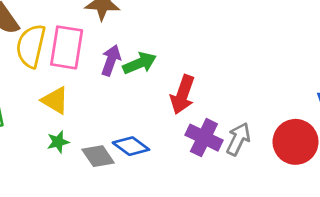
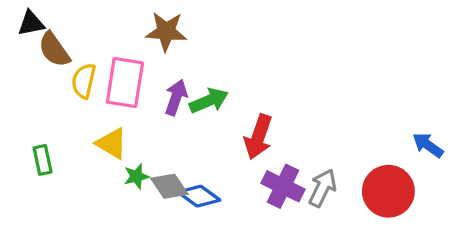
yellow semicircle: (31, 46) -> (84, 81), size x0.7
green star: (58, 142) -> (136, 176), moved
gray diamond: (98, 156) -> (169, 186), moved

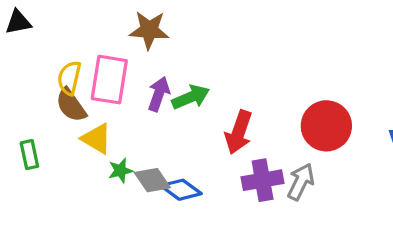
brown semicircle: (54, 50) -> (71, 105), moved
purple cross: (283, 186) -> (263, 180), turned -36
red circle: (388, 191) -> (326, 126), moved

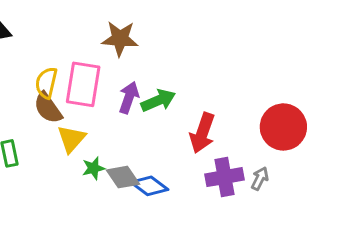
yellow triangle: (96, 139) -> (71, 139), turned 40
gray arrow: (301, 182) -> (260, 179), size x0.7

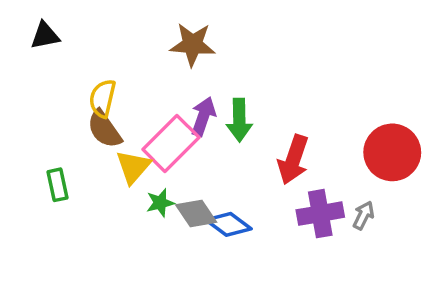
pink rectangle: (83, 84) -> (171, 143), moved, turned 36
green arrow: (158, 100) -> (239, 120), turned 112

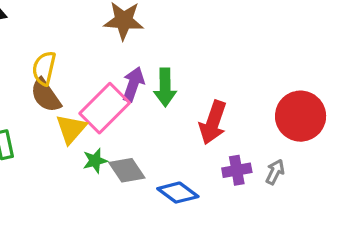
purple cross: (320, 214) -> (237, 170), size x0.7
blue diamond: (229, 224) -> (178, 193), moved

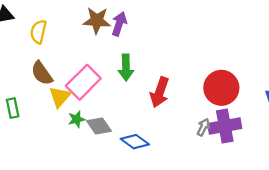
yellow semicircle: (44, 68) -> (38, 32), moved
purple arrow: (133, 84) -> (119, 24), moved
purple cross: (237, 170) -> (225, 126), moved, size x1.6

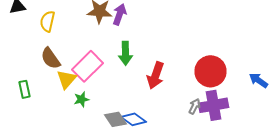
gray diamond: (99, 126) -> (116, 119), moved

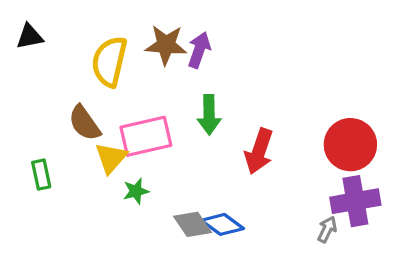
yellow semicircle: (48, 21) -> (109, 62), moved, size x1.4
pink rectangle: (88, 66) -> (146, 136), turned 32
gray arrow: (194, 106) -> (327, 229), moved

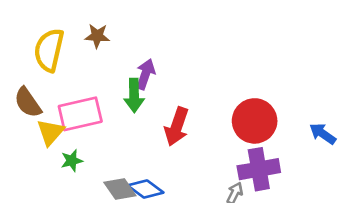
brown star: (166, 45) -> (97, 36), size x0.7
purple arrow: (199, 50) -> (145, 74), moved

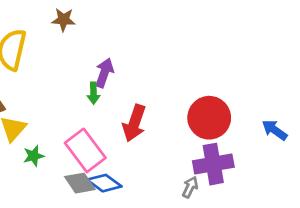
brown star: (97, 36) -> (63, 20), moved
green arrow: (134, 95) -> (93, 93), size x0.7
pink rectangle: (80, 114) -> (85, 150), moved, turned 66

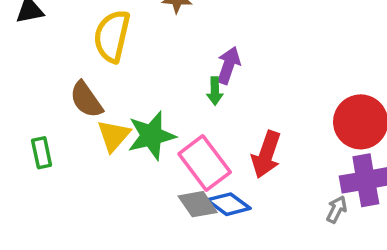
red arrow: (134, 123) -> (266, 154), moved
green star: (34, 156) -> (151, 136), moved, size x1.8

